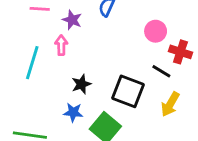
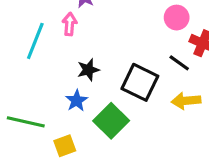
yellow arrow: (170, 104) -> (186, 101), turned 50
blue star: (73, 112) -> (77, 101), turned 30

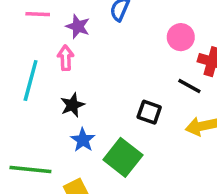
black star: (88, 70) -> (72, 105), moved
black square: (140, 82) -> (149, 112), size x0.6

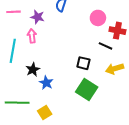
black star: (72, 105) -> (33, 70), moved
green square: (123, 157) -> (87, 89), moved

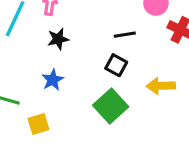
black line: (105, 46) -> (125, 35), moved, turned -48
black star: (33, 70) -> (58, 39), moved

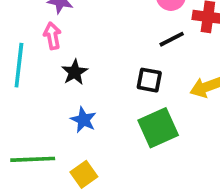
black line: (125, 35) -> (172, 39), moved
green square: (111, 106) -> (158, 128), turned 36

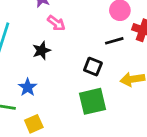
pink arrow: (52, 36) -> (56, 23), moved, turned 126
blue star: (83, 120) -> (28, 87), moved

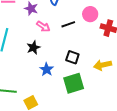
black line: (114, 41) -> (68, 24), moved
blue star: (28, 87) -> (47, 69), moved

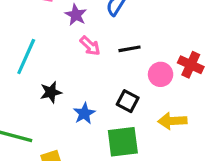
pink circle: (90, 14) -> (161, 74), moved
black star: (33, 48) -> (51, 92), moved

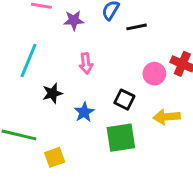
purple star: (76, 15) -> (74, 20), turned -30
pink arrow: (90, 46) -> (86, 63), moved, turned 42
black line: (129, 49) -> (137, 27), moved

